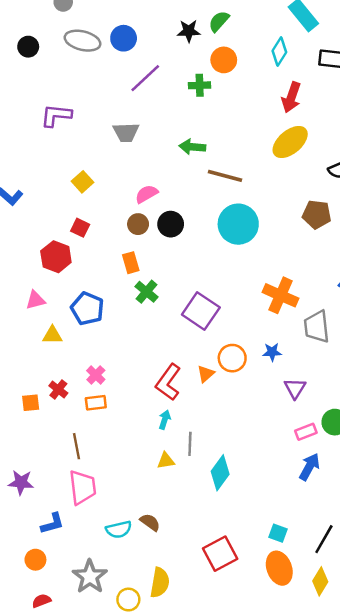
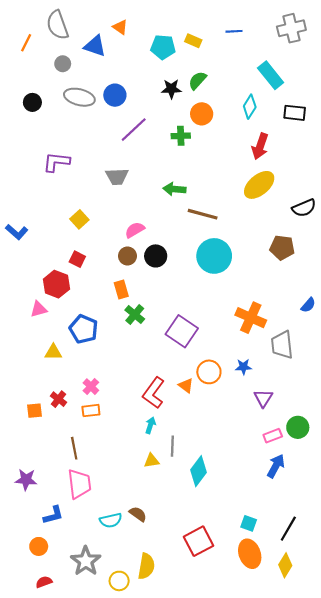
pink triangle: (35, 300) -> (39, 309), moved
orange triangle: (206, 374) -> (186, 386), turned -42

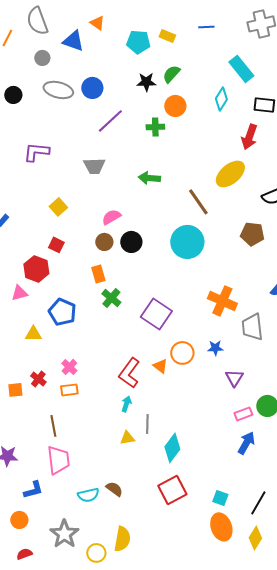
red arrow: (260, 146) -> (249, 137), moved
brown line: (203, 214) -> (198, 202), moved, turned 40
red square: (199, 541) -> (172, 490), moved

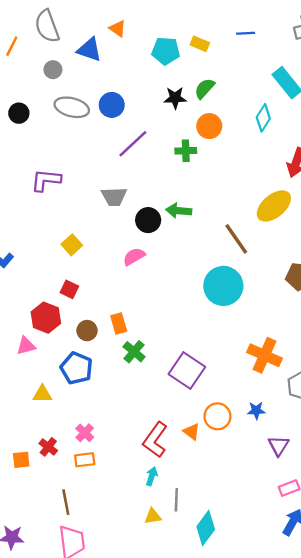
brown circle: (104, 242) -> (87, 331), moved
black circle: (131, 242) -> (148, 220), moved

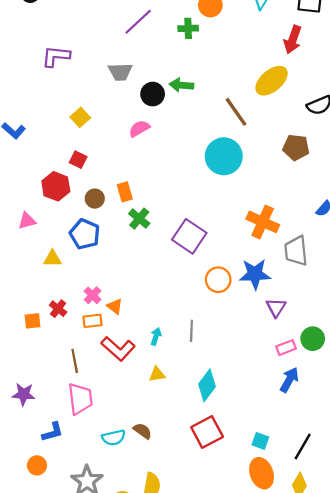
pink triangle: (26, 346) -> (27, 221), moved
blue star: (256, 410) -> (255, 274), size x1.8
orange triangle: (192, 432) -> (115, 306), moved
red L-shape: (155, 440) -> (118, 349), moved, turned -84
gray line: (176, 500) -> (191, 331), moved

